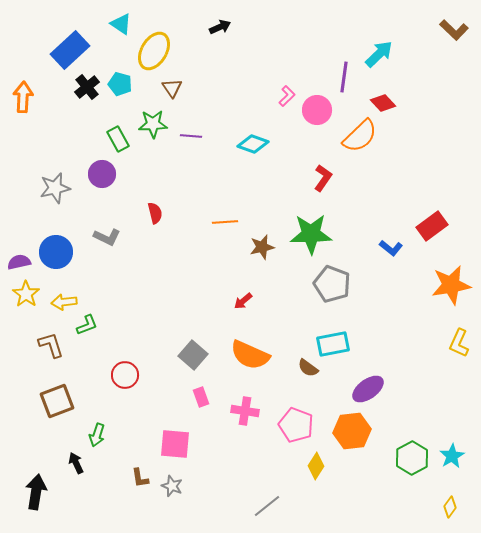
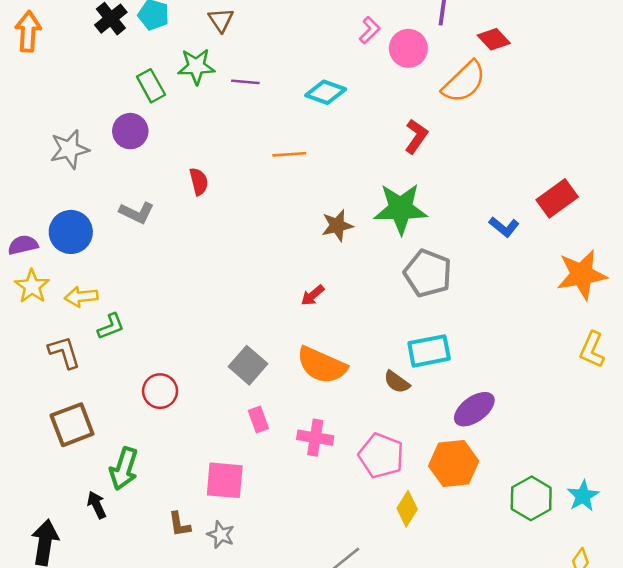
orange line: (225, 222) -> (289, 154), moved
green arrow: (97, 435) -> (124, 469), size x1.4

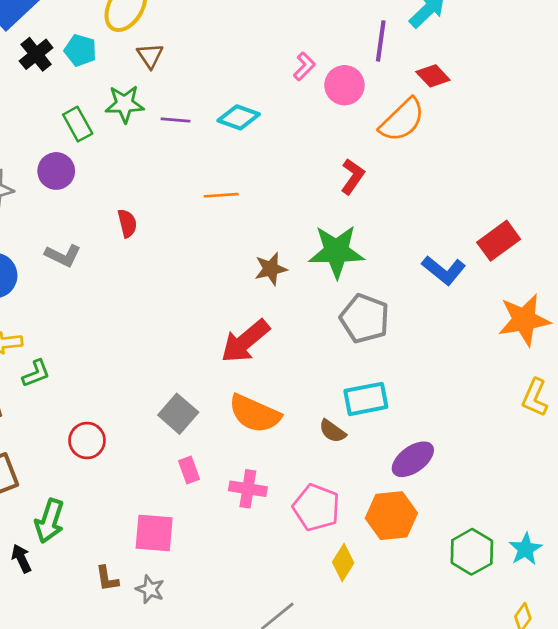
cyan diamond: (326, 92) -> (239, 117), moved
blue L-shape: (504, 227) -> (444, 270), size x1.4
red arrow: (313, 295) -> (245, 341), size x2.0

